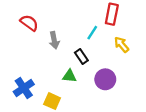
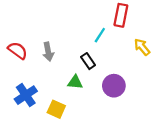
red semicircle: (29, 23) -> (18, 50), moved
gray arrow: (54, 40) -> (48, 52), moved
yellow arrow: (122, 45) -> (142, 47), moved

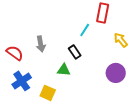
red semicircle: (18, 50) -> (15, 53), moved
purple circle: (114, 86) -> (116, 73), moved

